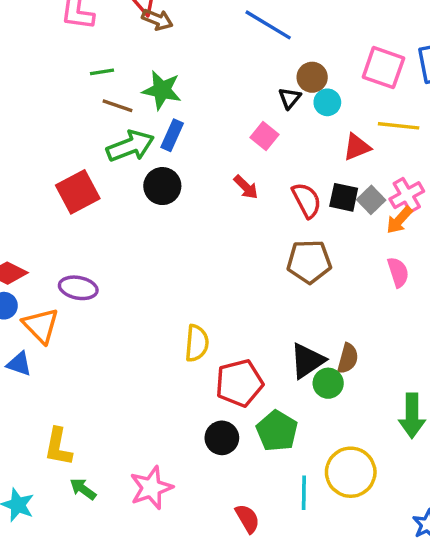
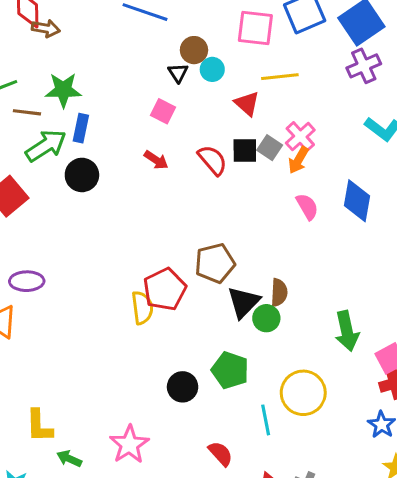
red triangle: (357, 147) -> (247, 103), turned -44
brown pentagon: (309, 262) -> (215, 263), moved
red pentagon: (239, 383) -> (165, 289), moved

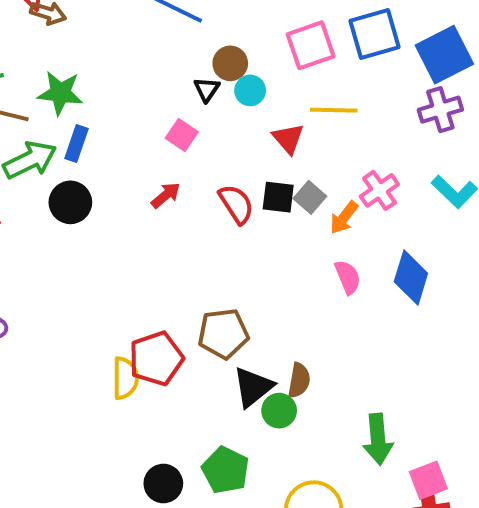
pink square: (255, 28) -> (311, 45), turned -33
pink cross: (300, 137) -> (379, 190), moved
red arrow: (156, 160) -> (166, 195), turned -80

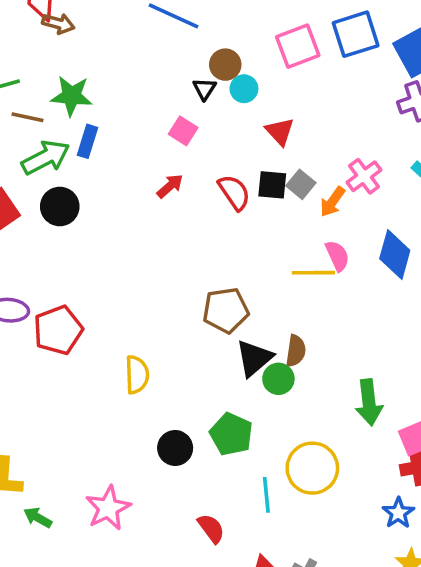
yellow line: (334, 110) -> (313, 273), moved
black circle: (70, 202) -> (60, 206), moved
red pentagon: (156, 359) -> (58, 330), moved
yellow semicircle: (125, 378) -> (137, 375), moved

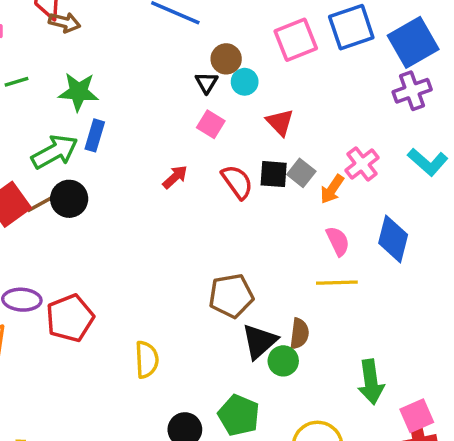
brown line: (28, 117) -> (41, 203), moved, turned -40
pink square: (183, 131) -> (211, 124), moved
yellow line: (313, 273) -> (337, 283), moved

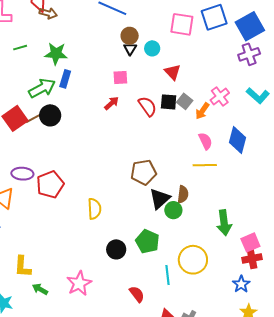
pink square: (296, 40) -> (182, 24), turned 30
brown circle: (226, 59) -> (130, 36), moved
pink square: (211, 124) -> (120, 77), moved, turned -35

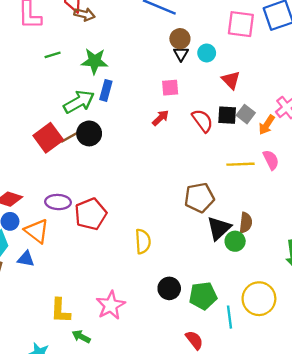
yellow line: (205, 165) -> (241, 164), moved
green pentagon: (147, 241) -> (203, 296), moved, turned -30
pink star: (79, 283) -> (111, 305), moved

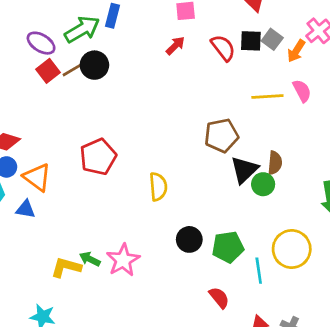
red square: (48, 138) -> (48, 71), size x0.7
purple ellipse: (58, 202) -> (41, 43), moved, turned 30
yellow L-shape: (60, 311) -> (66, 267), turned 104
green arrow: (81, 337) -> (90, 259), moved

